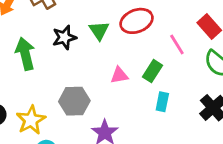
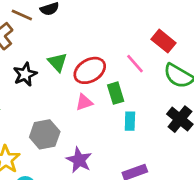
red ellipse: (137, 21) -> (90, 70), moved
green rectangle: (152, 71) -> (116, 93), turned -40

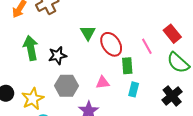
red ellipse: (90, 70) -> (111, 44), turned 75
black star: (25, 74) -> (57, 55), moved
pink triangle: (84, 102) -> (103, 83), moved

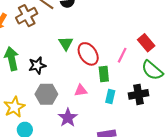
pink line: (147, 46) -> (122, 55), turned 56
black cross: (172, 96) -> (139, 94), moved, turned 30

